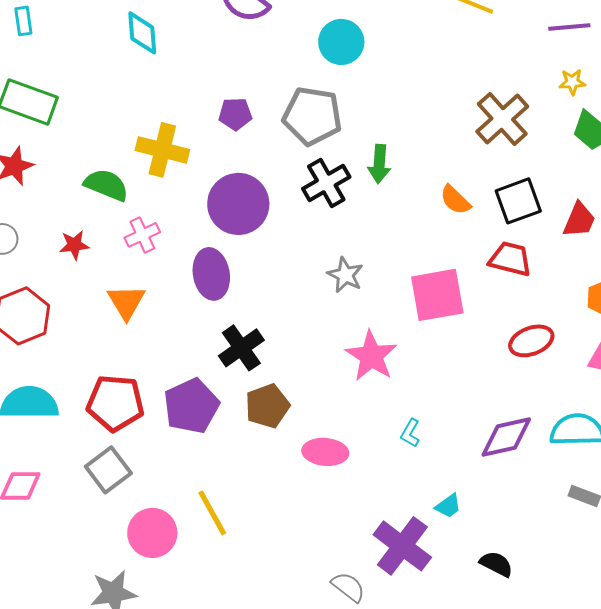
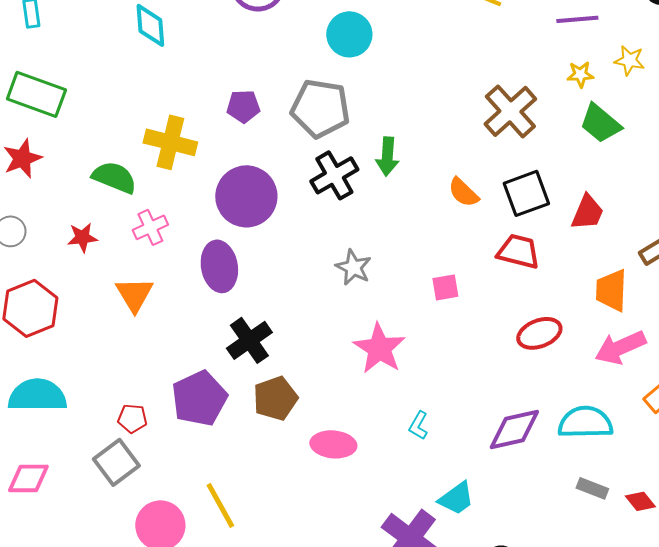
pink square: (437, 295) -> (445, 287), size x0.5
red pentagon: (115, 403) -> (132, 418), moved, size x0.5
cyan trapezoid: (448, 506) -> (456, 498), size x1.4

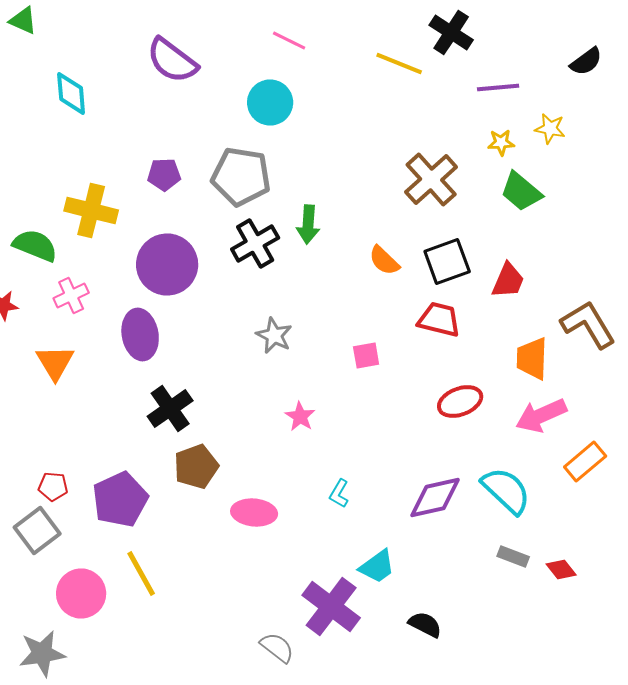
pink star: (379, 348) -> (300, 416), size x0.6
purple pentagon: (199, 398) -> (120, 500), moved
cyan semicircle: (585, 422) -> (506, 490), turned 44

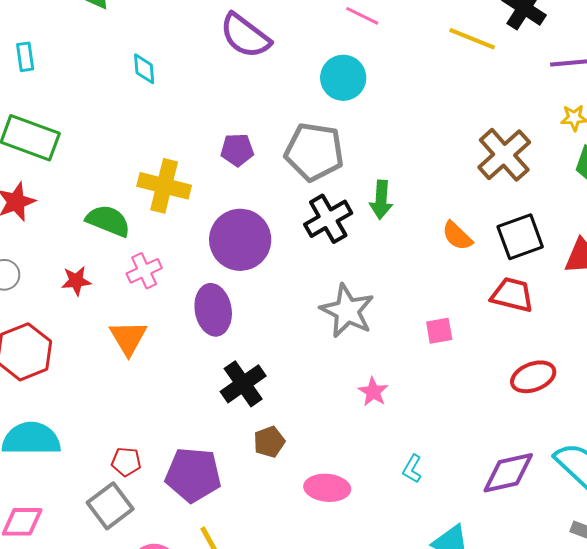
cyan diamond: (71, 94) -> (144, 69), size x0.7
gray star: (274, 336) -> (347, 311), size x1.5
brown pentagon: (196, 466) -> (269, 442), size x0.7
purple pentagon: (120, 500) -> (193, 475), turned 30

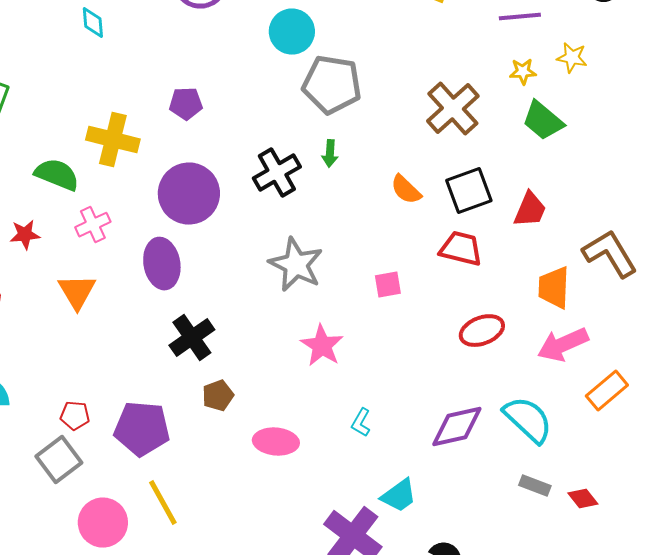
gray pentagon: (314, 152) -> (332, 85), moved
green arrow: (381, 200) -> (330, 154), size x0.7
pink star: (373, 392) -> (322, 346), size x1.4

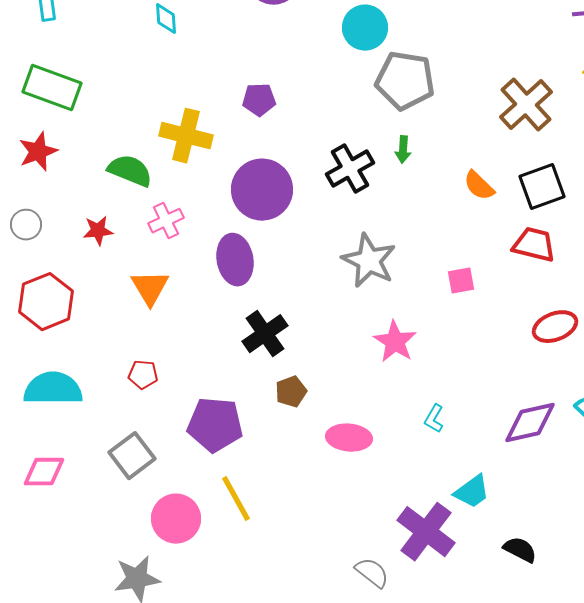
red pentagon: (75, 416) -> (143, 375), moved

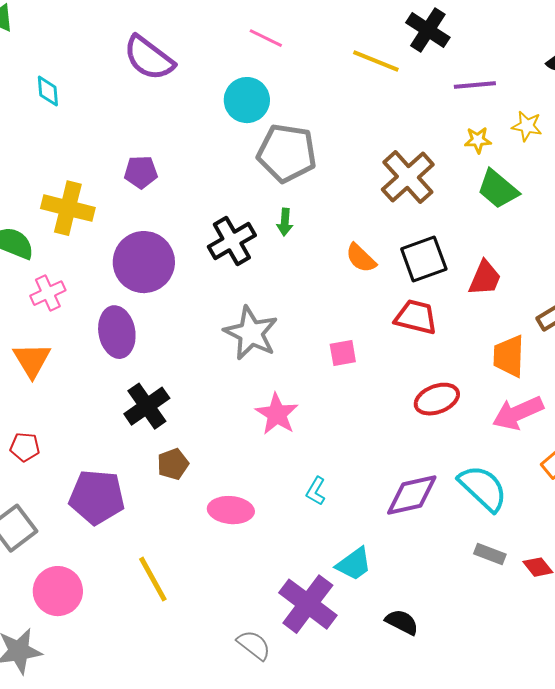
yellow line: (236, 499) -> (153, 579), moved

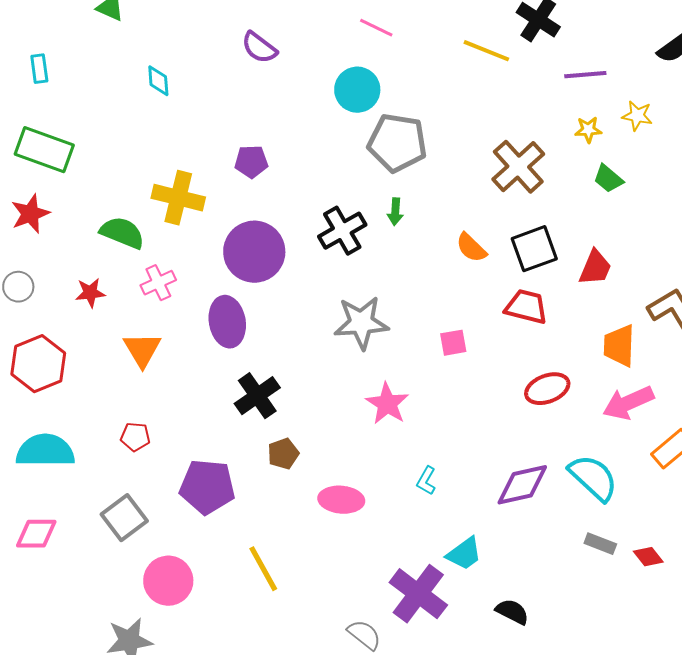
purple semicircle: (149, 58) -> (259, 48), size x0.7
green trapezoid: (498, 189) -> (608, 179), size x0.7
gray star: (251, 333) -> (361, 323), turned -30

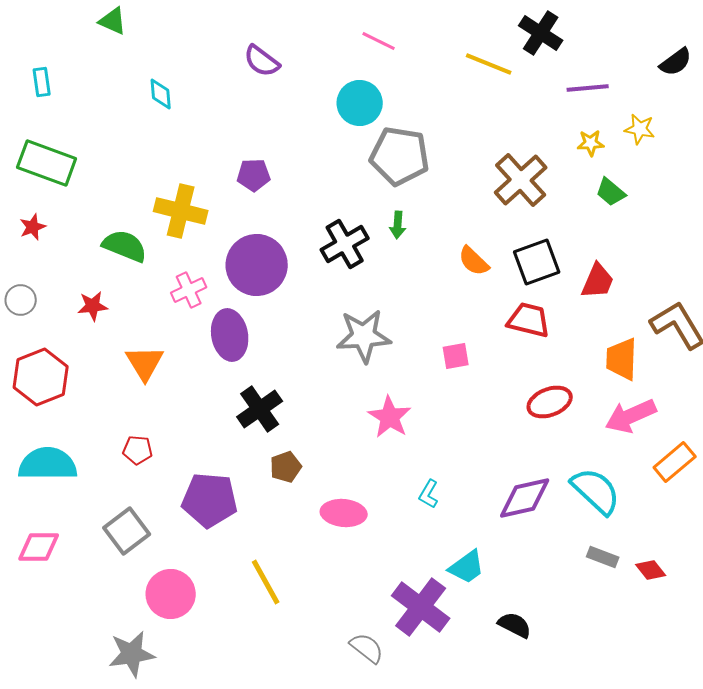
red star: (30, 214) -> (33, 227), size x0.7
pink cross: (158, 283) -> (189, 290), moved

